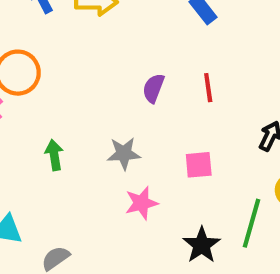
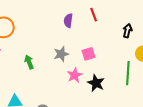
pink square: (199, 165) -> (89, 54), moved
black star: (202, 245) -> (96, 83), moved

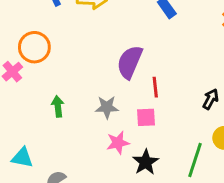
red line: (94, 15) -> (155, 87), moved
purple semicircle: (68, 21) -> (130, 62), size x1.6

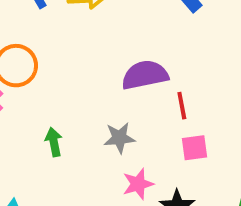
purple semicircle: (130, 62) -> (145, 75), turned 60
pink square: (146, 117) -> (195, 148), moved

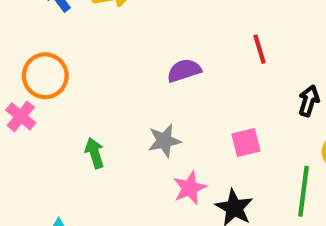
purple semicircle: (145, 75) -> (184, 71), size x0.7
red line: (182, 106) -> (259, 49), moved

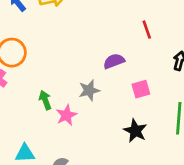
purple semicircle: (184, 71) -> (114, 61), moved
pink star: (190, 188) -> (66, 115), moved

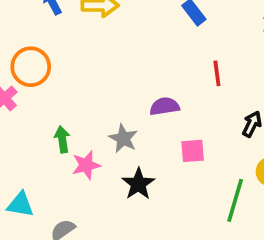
gray star: (89, 90) -> (123, 138), turned 30
black star: (135, 131) -> (138, 184), moved

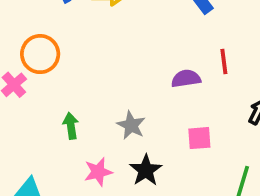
purple semicircle: (165, 106) -> (186, 79), moved
pink star: (86, 165) -> (98, 172), moved

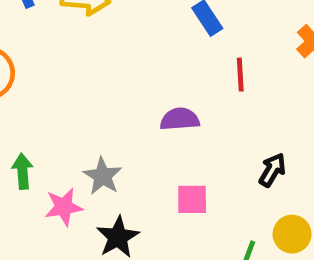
red line: (224, 62) -> (240, 75), moved
pink star: (98, 172) -> (64, 207), moved

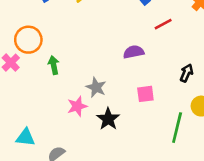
red line: (240, 75) -> (163, 24), turned 72
green arrow: (23, 171) -> (54, 65), moved

